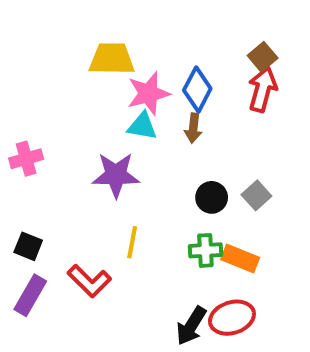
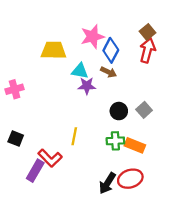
yellow trapezoid: (112, 59) -> (54, 50), moved
pink star: (148, 93) -> (92, 37), moved
brown arrow: (193, 128) -> (109, 72), turned -70
purple star: (116, 175) -> (87, 86), moved, size x0.7
purple rectangle: (30, 295) -> (35, 171), moved

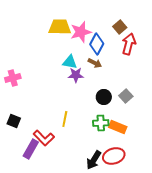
brown square: (147, 32) -> (120, 27), moved
yellow trapezoid: (54, 50) -> (60, 27), moved

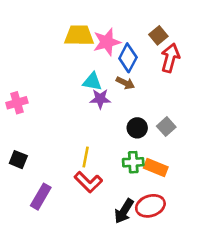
red L-shape: (44, 138) -> (88, 182), moved

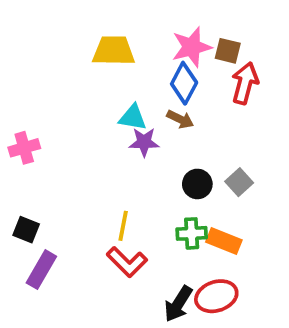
brown square: (158, 35) -> (228, 51), turned -36
pink star: (107, 42) -> (192, 47), moved
purple rectangle: (41, 197) -> (41, 270), moved

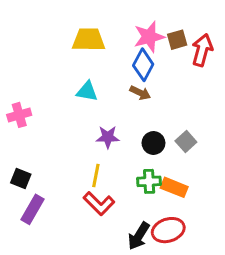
brown square: (228, 51) -> (177, 40), turned -30
red arrow: (245, 83) -> (202, 50), moved
cyan triangle: (133, 117) -> (87, 91), moved
purple star: (144, 142) -> (108, 137), moved

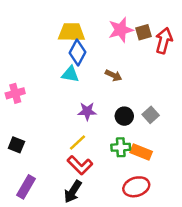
blue diamond: (143, 65) -> (78, 53), moved
yellow line: (96, 175) -> (78, 142), turned 36
purple rectangle: (32, 209) -> (26, 187), moved
black arrow: (139, 236) -> (73, 192), moved

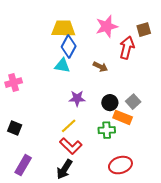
brown square: (143, 32) -> (144, 30), moved
red arrow: (164, 41) -> (127, 48), moved
orange rectangle: (141, 152) -> (123, 117), moved

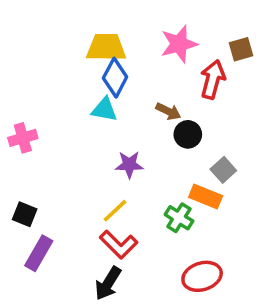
black circle: (110, 103) -> (188, 134), moved
green cross: (107, 130) -> (179, 218), turned 35
purple rectangle: (23, 165) -> (39, 253), moved

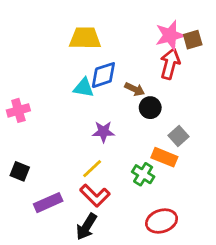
pink star: (179, 44) -> (170, 35), moved
blue diamond: (115, 78) -> (103, 75), moved, turned 44
purple rectangle: (39, 253) -> (48, 203), moved, turned 36

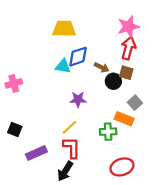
brown square: (193, 40) -> (126, 73), moved, turned 32
green cross: (143, 174) -> (108, 132), turned -35
red L-shape: (95, 195) -> (72, 148), turned -135

